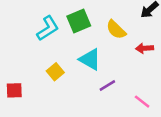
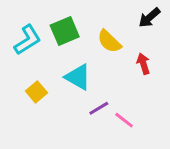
red arrow: (145, 48) -> (143, 64), turned 77
pink line: (142, 102) -> (124, 120), moved

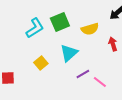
yellow semicircle: (109, 41) -> (90, 29), turned -60
cyan triangle: (78, 77) -> (69, 53), turned 48

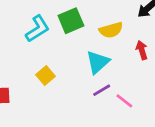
cyan triangle: (69, 53) -> (98, 62), moved

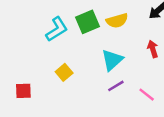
yellow semicircle: (111, 30) -> (117, 21), moved
pink line: (124, 101) -> (147, 95), moved

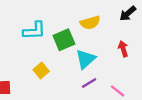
green square: (88, 22) -> (64, 40), moved
cyan L-shape: (57, 29) -> (34, 31), turned 30

